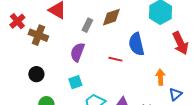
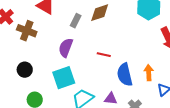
blue semicircle: (136, 44) -> (125, 75), moved
cyan square: (75, 82) -> (64, 78), size x1.6

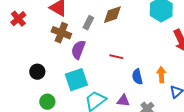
brown cross: (27, 31) -> (61, 33), moved
blue semicircle: (125, 75) -> (137, 77), size x0.7

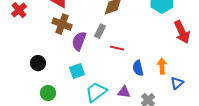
gray rectangle: (88, 23) -> (100, 31), moved
cyan square: (76, 80) -> (77, 71), size x0.7

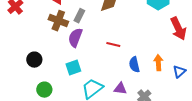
gray rectangle: (100, 31) -> (79, 16), moved
blue triangle: (177, 83) -> (179, 72), moved

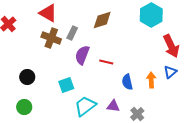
purple semicircle: (75, 38) -> (82, 55), moved
blue triangle: (179, 72) -> (170, 72), moved
green circle: (44, 90) -> (24, 107), moved

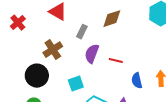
brown cross: (51, 38) -> (53, 50), moved, turned 36
black circle: (27, 77) -> (37, 76), size x1.5

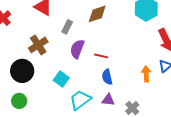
blue semicircle: (137, 81) -> (107, 77), moved
cyan square: (76, 84) -> (61, 79), turned -35

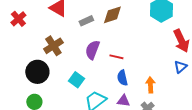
gray rectangle: (67, 27) -> (86, 21), moved, turned 40
orange arrow: (146, 74) -> (150, 85), moved

